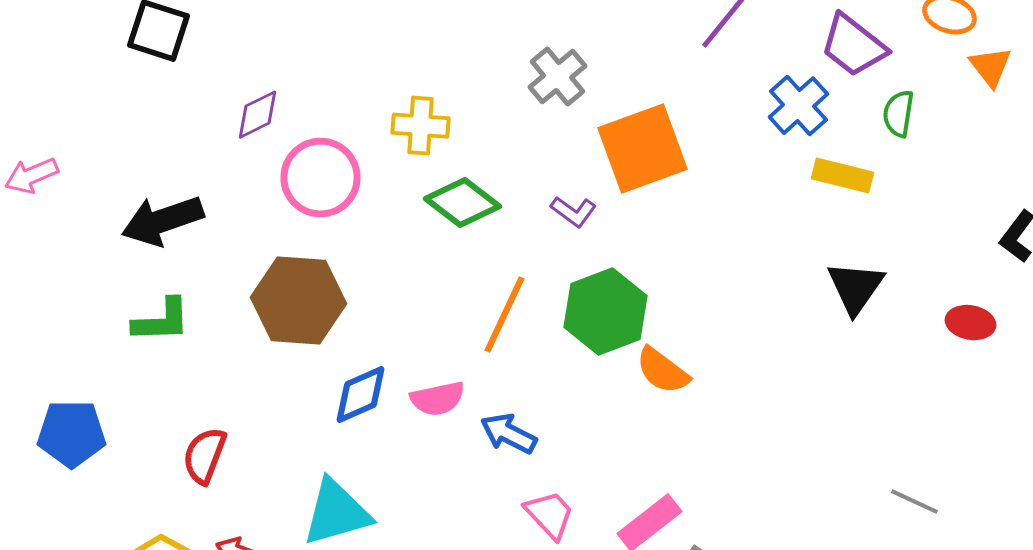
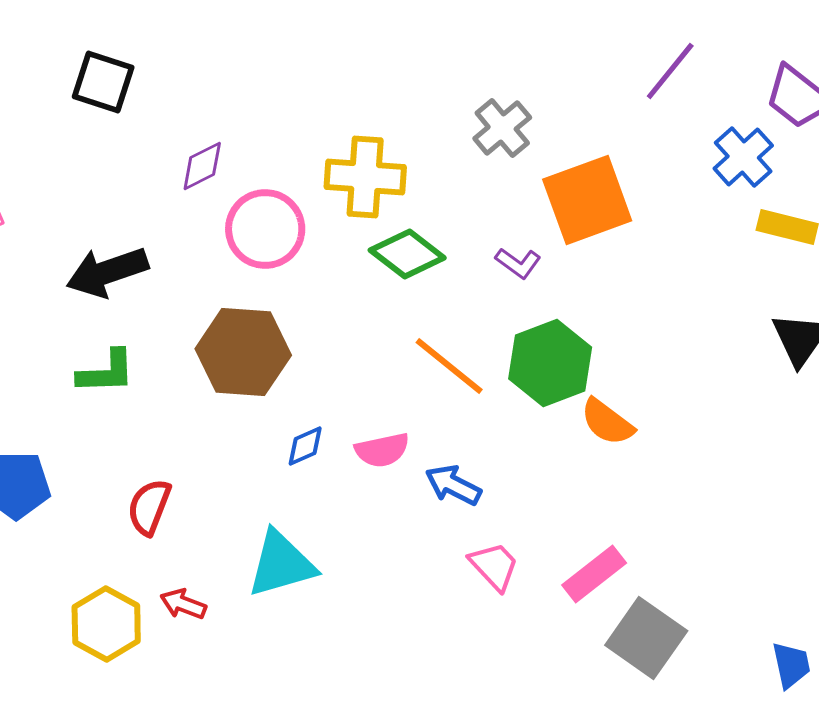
yellow cross: (420, 126) -> (365, 177), size x1.4
orange line: (504, 315) -> (449, 366), turned -76
blue diamond: (360, 395) -> (305, 446), size x0.7

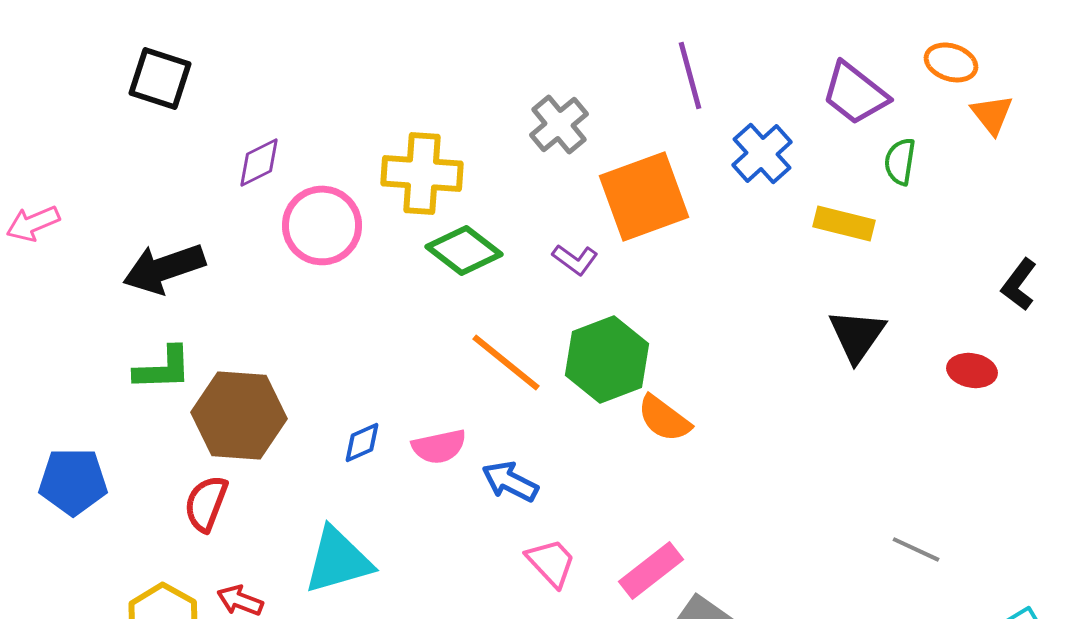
purple line: (670, 71) -> (690, 75), moved, turned -54
blue cross: (743, 157) -> (762, 153), moved
brown hexagon: (243, 352) -> (239, 415), moved

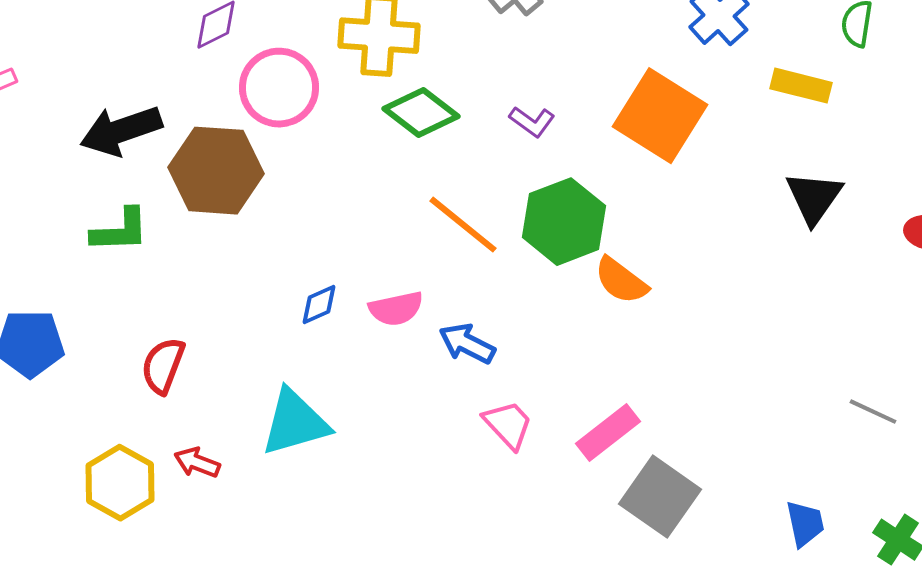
orange square: (644, 196) -> (660, 116), moved, turned -38
brown hexagon: (239, 415) -> (216, 171), moved

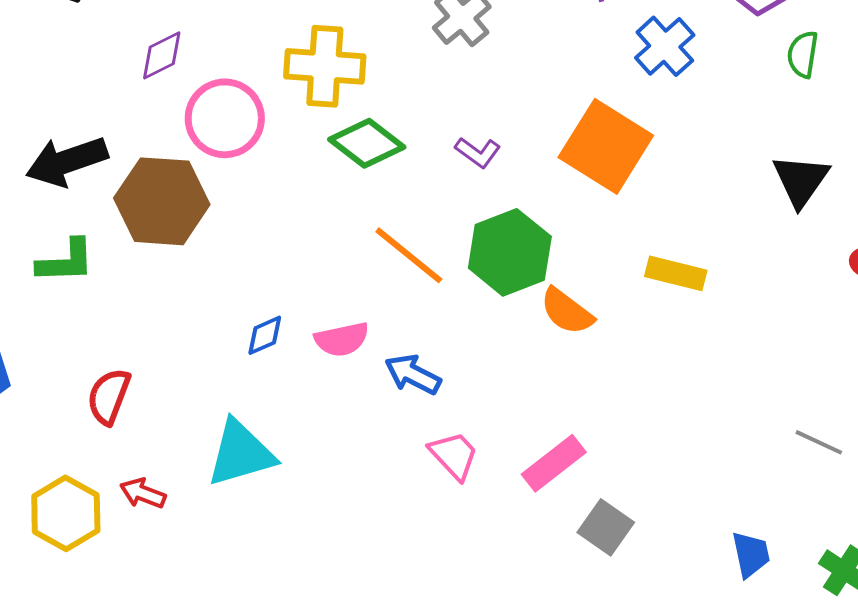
yellow rectangle: (801, 86) -> (676, 273), moved
black triangle: (814, 198) -> (801, 180), moved
gray square: (660, 497) -> (606, 527), size x0.7

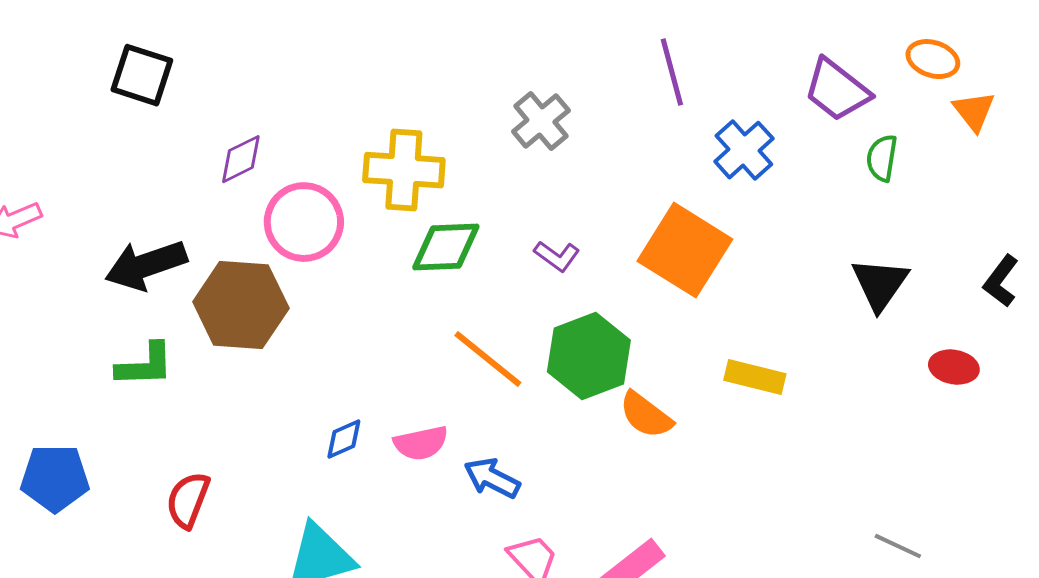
green diamond: (367, 143) -> (446, 247), turned -40

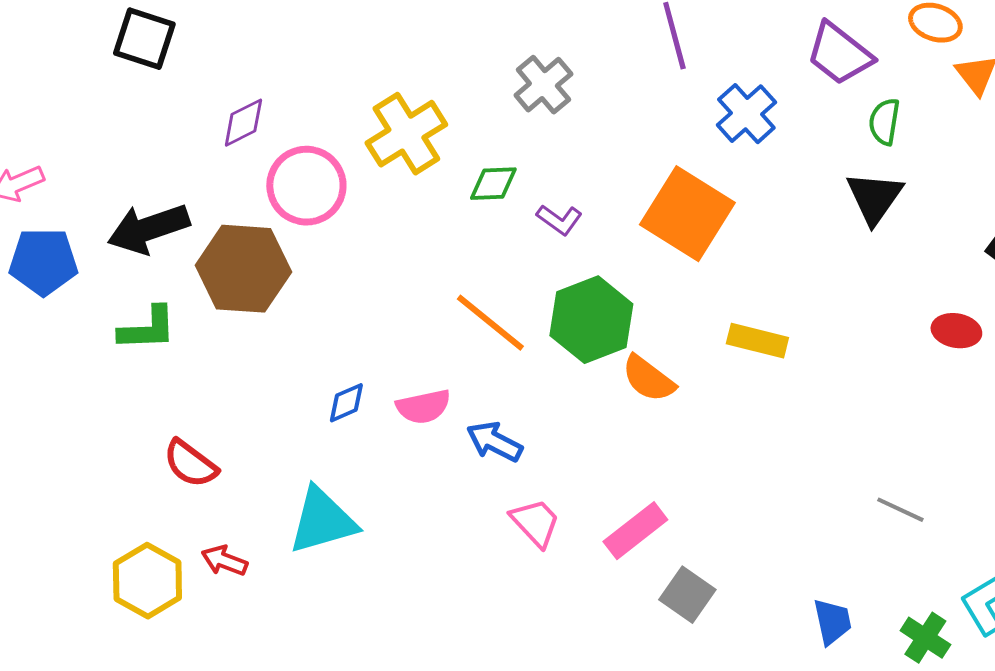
yellow cross: (404, 170) -> (406, 134), turned -36
green diamond: (446, 247) -> (493, 184), moved, size x0.7
black triangle: (880, 284) -> (874, 198), moved
blue pentagon: (55, 478) -> (43, 262), moved
red semicircle: (188, 500) -> (190, 464), turned -74

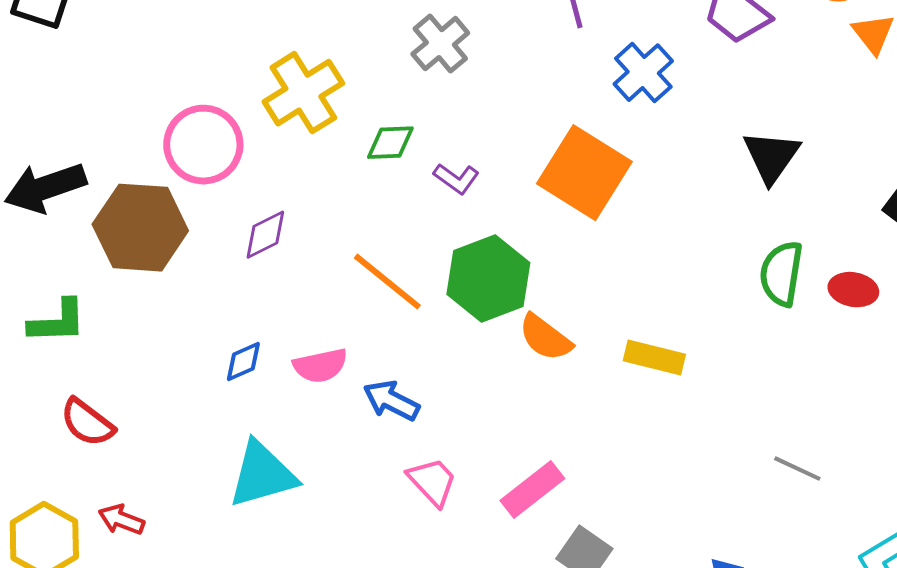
green semicircle: (884, 122) -> (781, 274), moved, size x1.4
purple diamond: (243, 123) -> (265, 235), moved
green L-shape: (147, 329) -> (57, 322), moved
yellow rectangle: (757, 341) -> (654, 358), moved
cyan triangle: (322, 521) -> (262, 475), moved

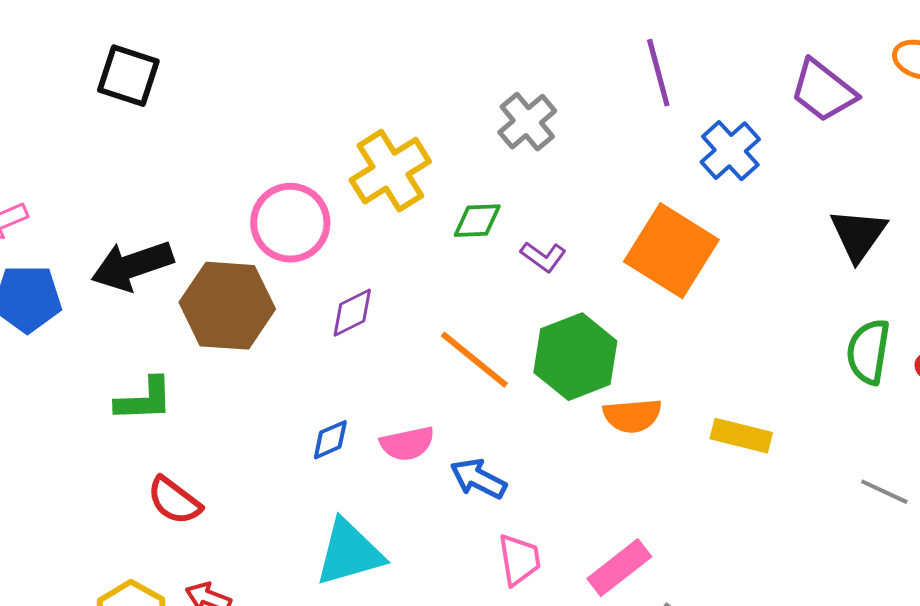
orange semicircle: (545, 338) -> (632, 416), turned -42
gray line: (797, 469) -> (884, 492), moved
pink trapezoid: (432, 482) -> (519, 560), turned 34

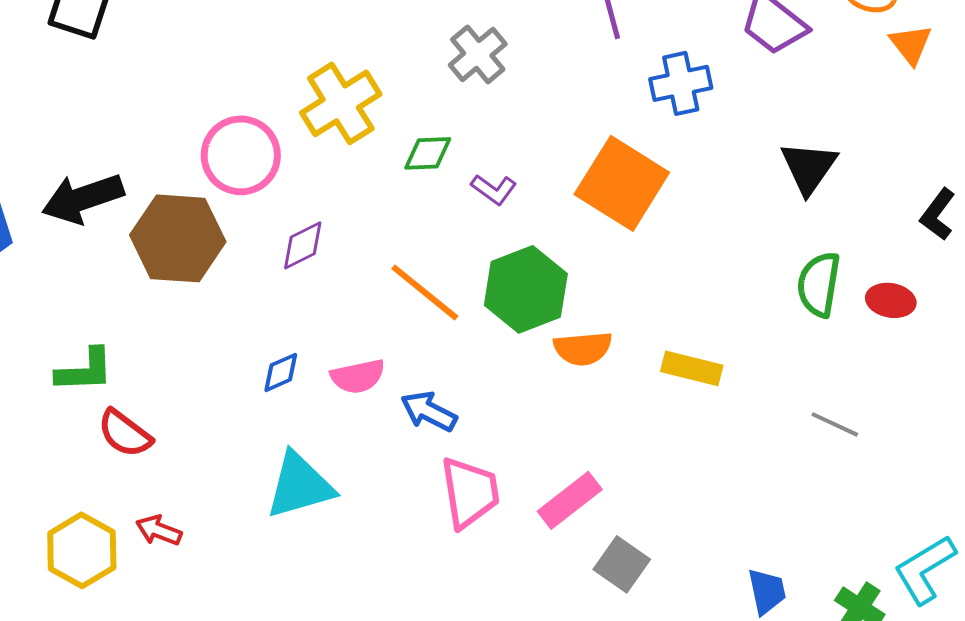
blue cross: (730, 151) -> (681, 83), turned 30
green L-shape: (144, 400) -> (85, 370), moved
pink trapezoid: (519, 560) -> (470, 492), size x1.4

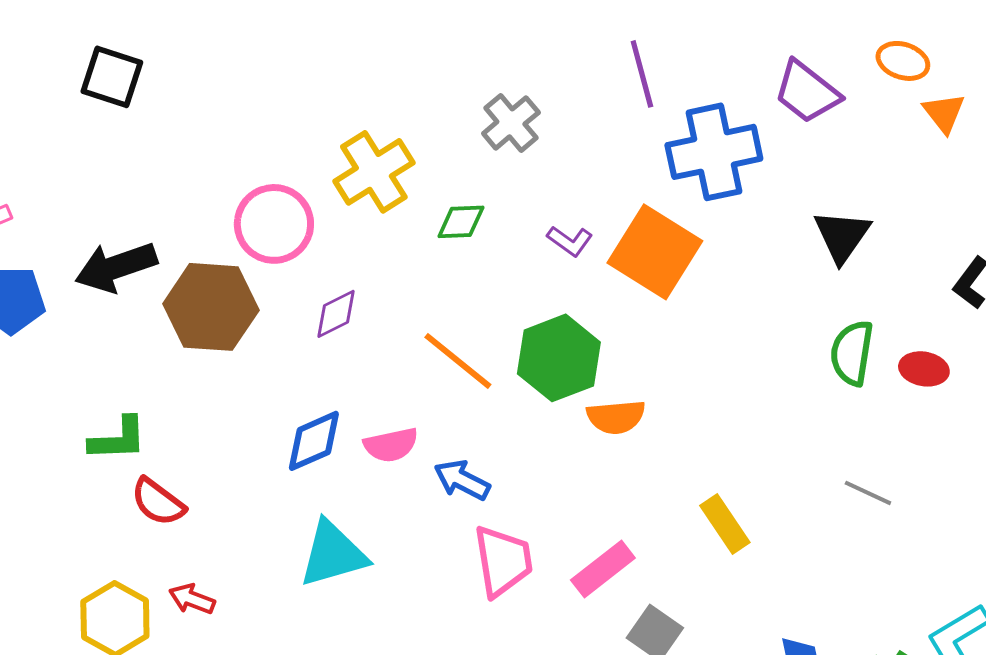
blue cross: (681, 83) -> (714, 152), size x1.5
purple L-shape: (494, 189) -> (570, 241), moved
yellow rectangle: (692, 368) -> (725, 524), moved, turned 42
blue diamond: (281, 372) -> (314, 441), size x1.5

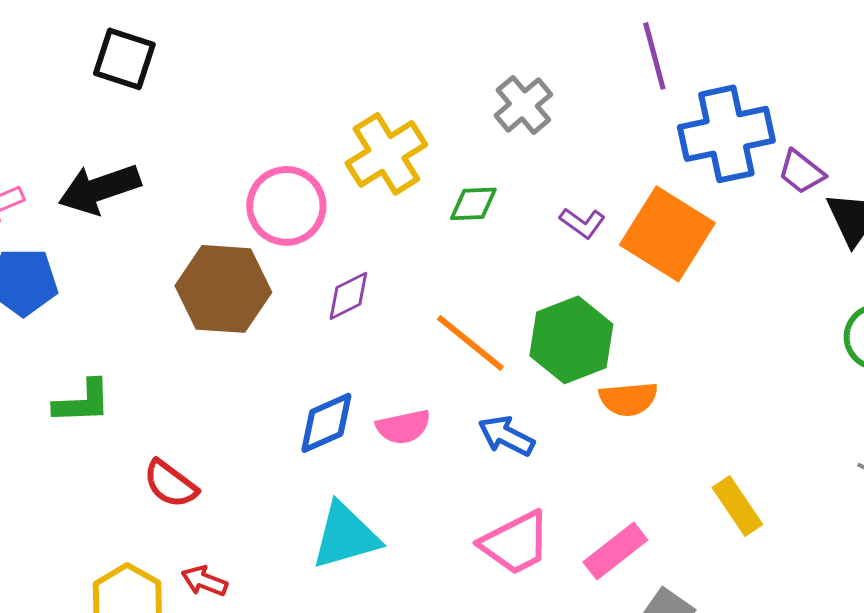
purple trapezoid: (807, 92) -> (801, 172), moved, size x0.7
black arrow: (116, 267) -> (99, 189), moved
green L-shape: (118, 439) -> (82, 402), moved
blue arrow: (462, 480) -> (506, 436), moved
pink trapezoid: (503, 561) -> (515, 543), turned 72

